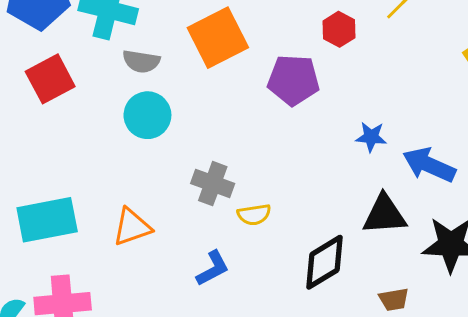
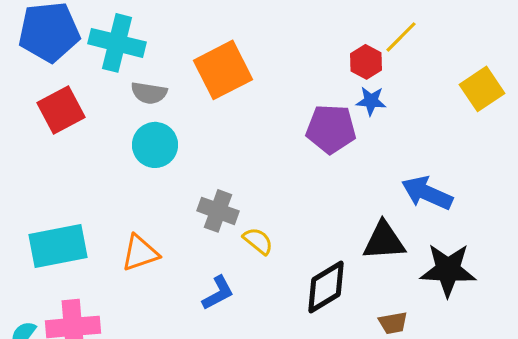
red hexagon: (339, 29) -> (366, 62), moved
purple pentagon: (293, 80) -> (331, 129), moved
blue star: (371, 137) -> (371, 101), moved
yellow semicircle: (254, 215) -> (258, 241), turned -132

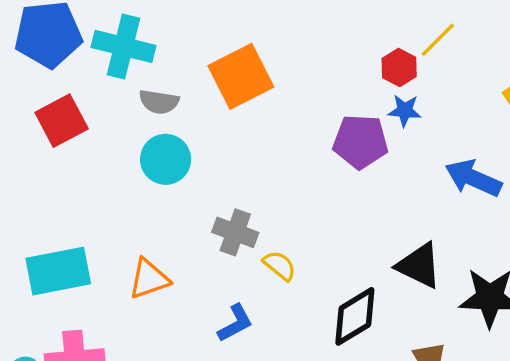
blue arrow: (427, 193) -> (473, 178), moved
black triangle: (384, 241) -> (419, 266), turned 30

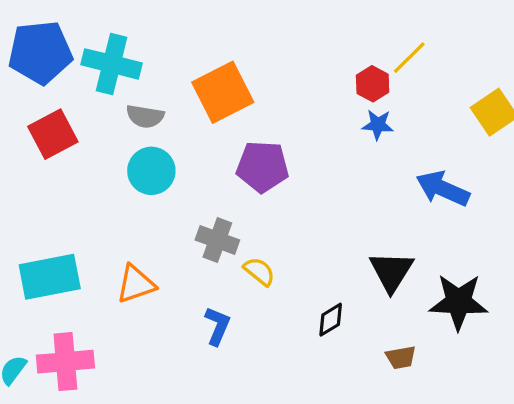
purple pentagon: (360, 142) -> (262, 167), moved
black triangle: (419, 266) -> (391, 271), turned 36
black diamond: (355, 316) -> (331, 320), size x0.6
blue L-shape: (235, 323) -> (217, 326), turned -39

